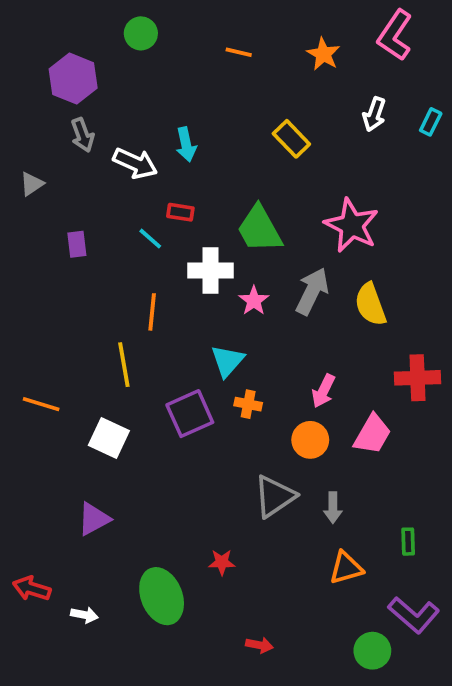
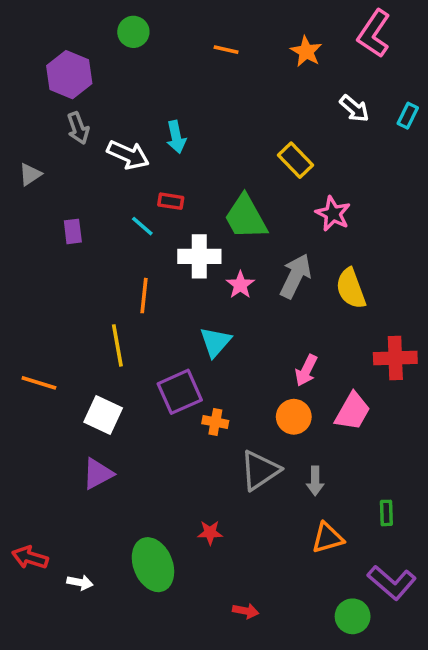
white arrow: (374, 114) -> (354, 108), turned -68
yellow rectangle: (291, 139) -> (296, 160), moved
pink star: (352, 225) -> (333, 214), size x0.7
orange cross: (248, 404) -> (215, 422), moved
purple triangle: (94, 519) -> (98, 474), moved

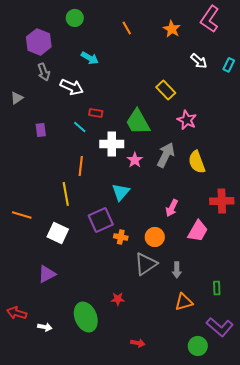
orange line: (226, 50) -> (127, 28), turned 48
cyan arrow: (176, 137) -> (90, 58), moved, turned -48
orange circle: (294, 417) -> (155, 237), moved
purple triangle: (98, 474) -> (47, 274), moved

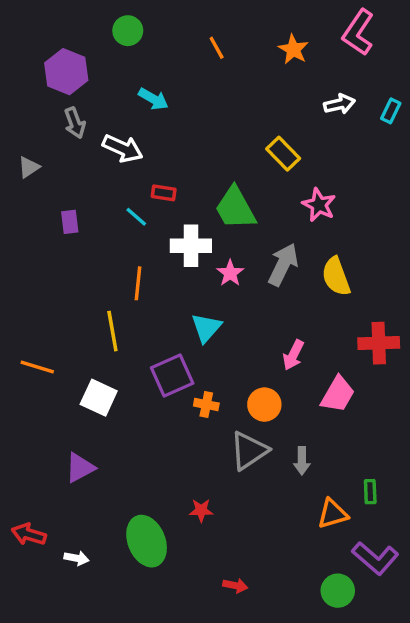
white arrow: (199, 61) -> (339, 104), turned -54
orange triangle: (184, 302) -> (333, 514), moved

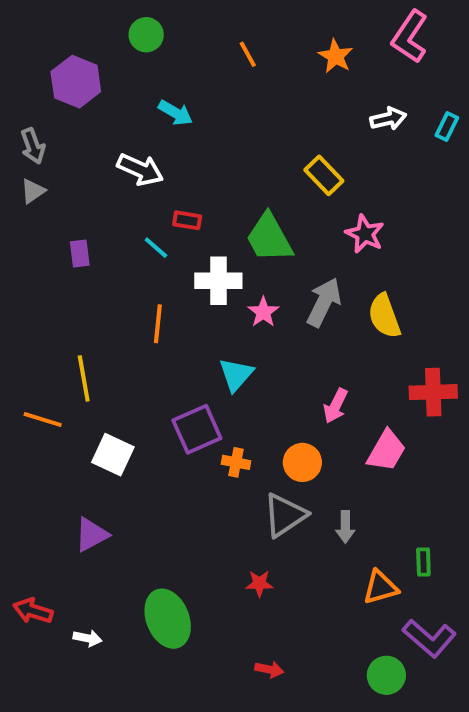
gray arrow: (75, 123) -> (33, 146), moved
yellow line: (112, 331) -> (84, 378), moved
red star: (201, 510) -> (259, 583), moved

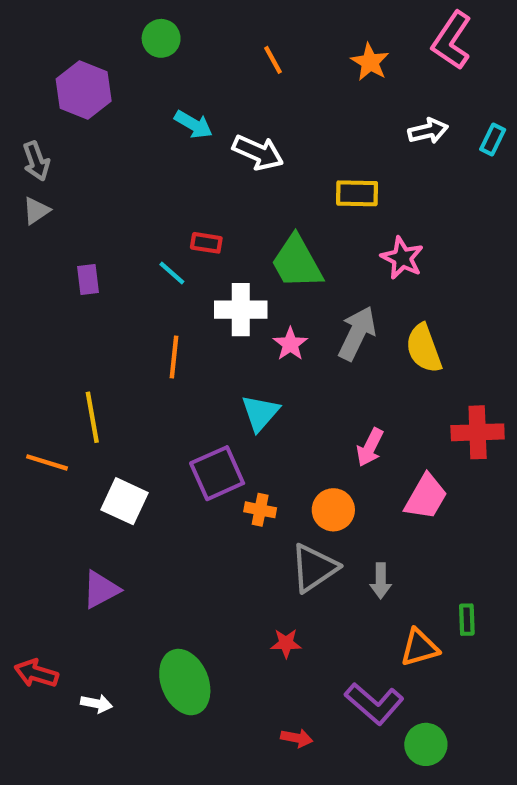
white arrow: (140, 169) -> (258, 152), moved
yellow rectangle: (324, 175) -> (357, 193), turned -45
purple L-shape: (429, 638) -> (374, 704), moved

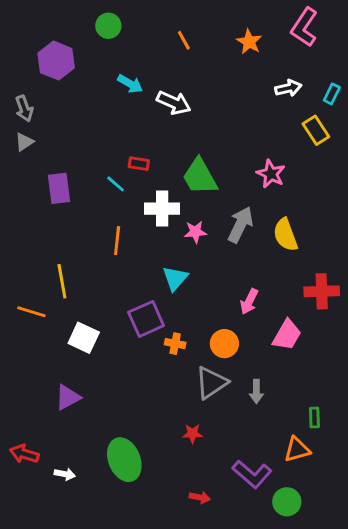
yellow rectangle: (357, 193) -> (316, 130), moved, turned 56
purple rectangle: (88, 279) -> (59, 188), size x1.5
pink star: (290, 344) -> (195, 232), turned 30
orange triangle: (419, 648) -> (297, 450), moved

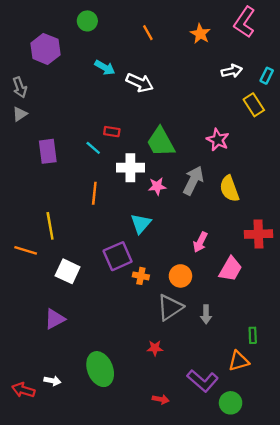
red arrow: (24, 454) -> (23, 390), moved

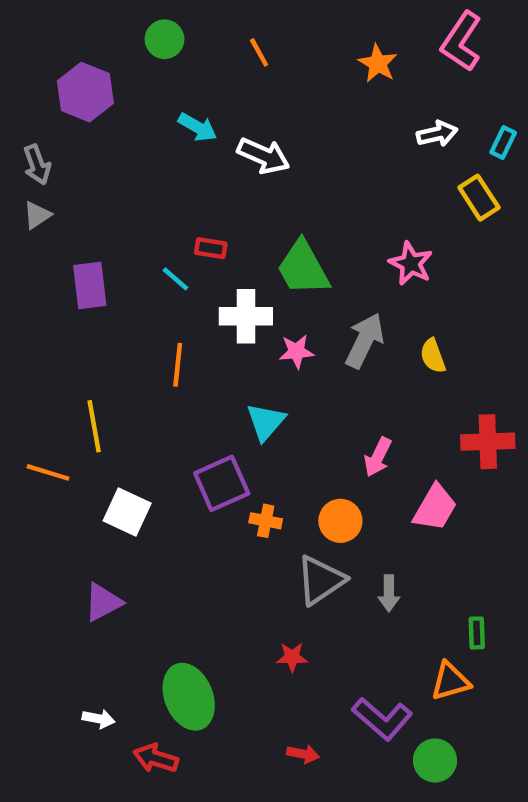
orange line: (148, 33) -> (259, 52), moved
yellow semicircle: (229, 189) -> (433, 356), size x0.7
red arrow: (23, 390) -> (156, 758), moved

